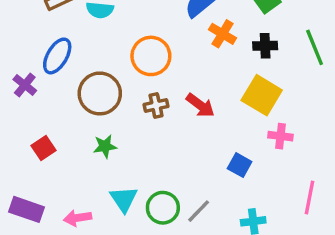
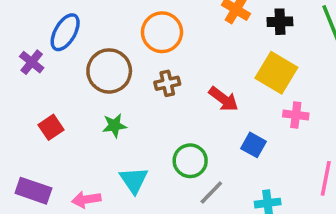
red arrow: (200, 105) -> (224, 99), moved
green circle: (163, 208) -> (190, 161), moved

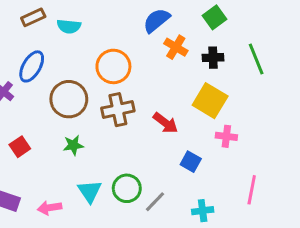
brown cross: (167, 83) -> (118, 110), size x1.5
green circle: (190, 161) -> (127, 188), moved

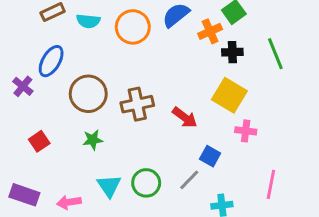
orange cross: (176, 47) -> (210, 31), moved, turned 35
orange circle: (113, 66) -> (133, 27), moved
gray line: (155, 202) -> (189, 180), moved

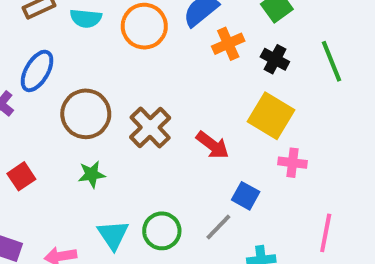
orange cross: (210, 31) -> (228, 44), moved
black cross: (232, 52) -> (275, 59), turned 30
brown cross: (137, 104) -> (150, 128), turned -32

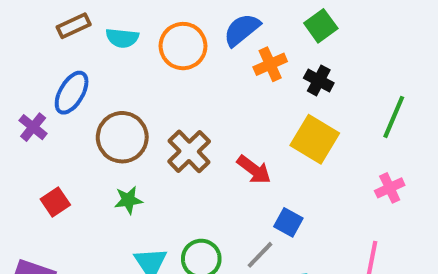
green line: (332, 61) -> (394, 117), moved, turned 45
pink cross: (293, 163) -> (390, 188), moved, turned -32

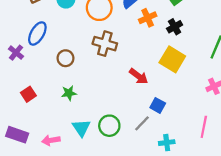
black cross: (319, 80) -> (175, 27), turned 32
brown circle: (122, 137) -> (65, 58), size x0.6
brown cross: (189, 151) -> (105, 44), moved, turned -30

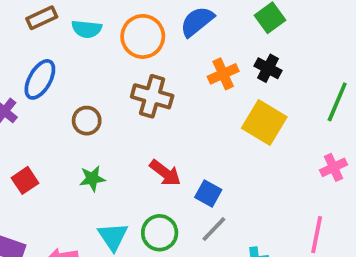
orange cross: (148, 18) -> (223, 74), moved
black cross: (175, 27) -> (268, 68), turned -32
red arrow: (139, 76) -> (165, 173), moved
blue square: (158, 105) -> (208, 194), moved

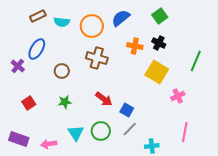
orange cross: (223, 74) -> (135, 46), turned 35
pink cross: (333, 167) -> (178, 96), moved

